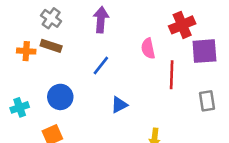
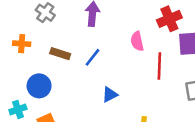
brown rectangle: (51, 46) -> (60, 54), moved
blue circle: (60, 97) -> (39, 86), moved
cyan cross: (20, 107) -> (18, 109), moved

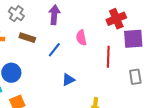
pink semicircle: (137, 41) -> (81, 38), moved
brown rectangle: (60, 54) -> (27, 38), moved

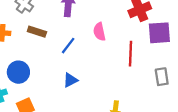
blue triangle: (68, 80) -> (70, 80), moved

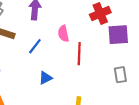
red line: (131, 54) -> (79, 54), moved
blue triangle: (70, 80) -> (45, 78), moved

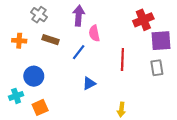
pink semicircle: (63, 34) -> (94, 33), moved
gray rectangle: (120, 75) -> (157, 68), moved

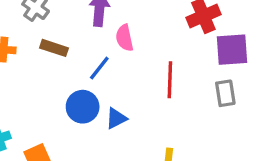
blue circle: (34, 76) -> (83, 107), moved

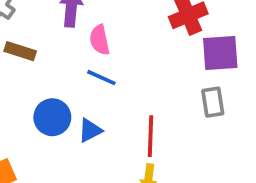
blue line: (99, 68) -> (101, 78), moved, turned 76
red line: (170, 80) -> (150, 136), moved

